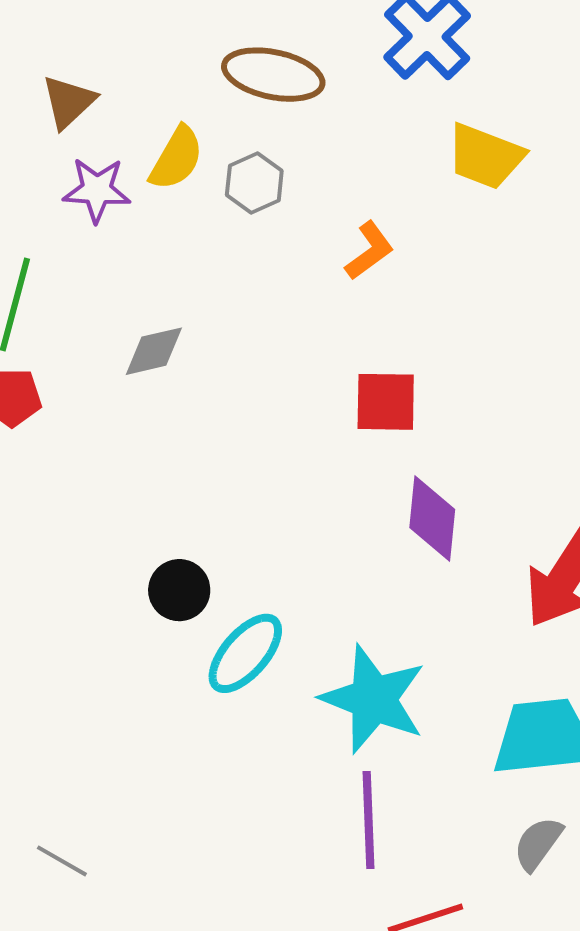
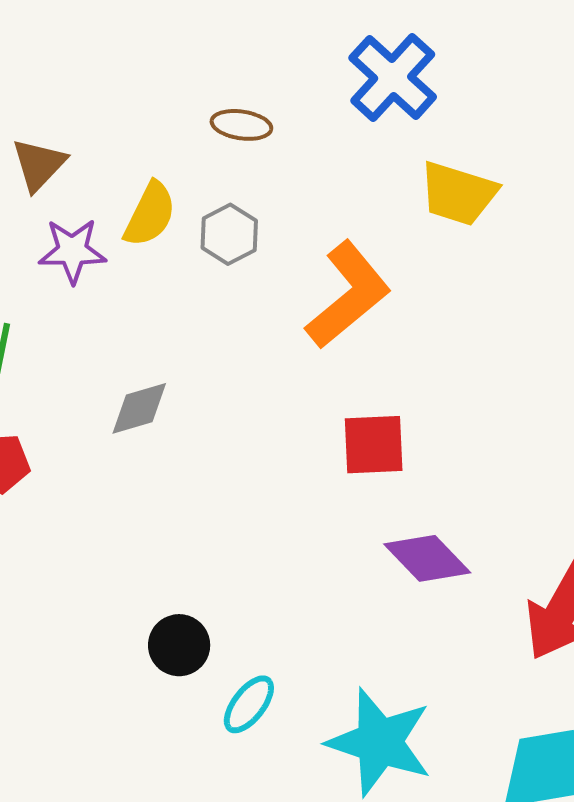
brown ellipse: (273, 75) -> (241, 125), size x0.6
orange L-shape: (369, 251) -> (348, 295), size x1.8
purple diamond: (432, 519) -> (427, 558), turned -46
cyan ellipse: (245, 653) -> (249, 704), size x0.7

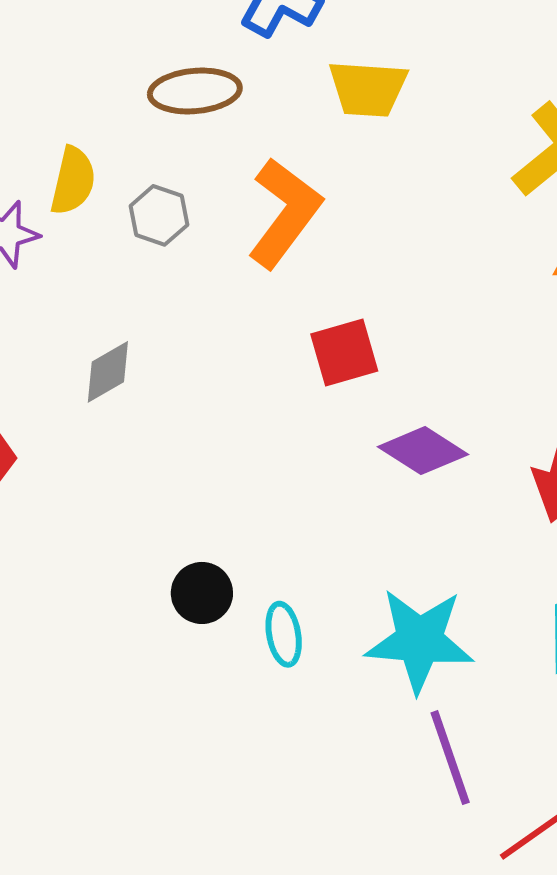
brown ellipse: (241, 125) -> (195, 91), moved, size x1.5
gray hexagon: (229, 234) -> (159, 215), moved
cyan ellipse: (249, 704) -> (284, 634), turned -34

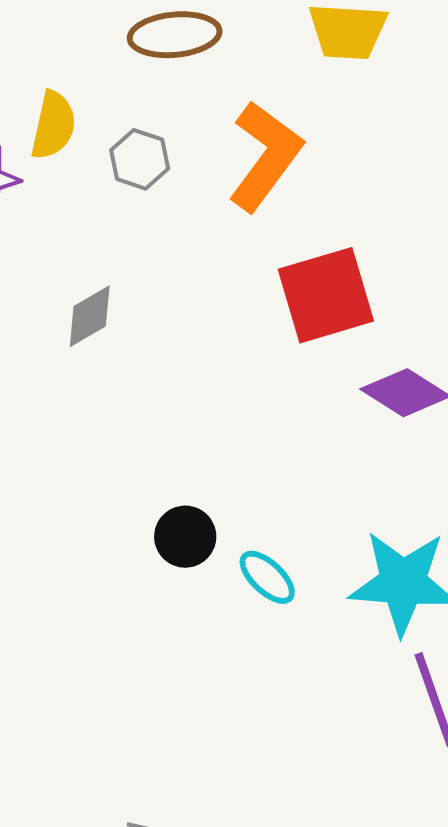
red square: (344, 353) -> (326, 295), size x1.4
cyan ellipse: (284, 634) -> (267, 577), turned -36

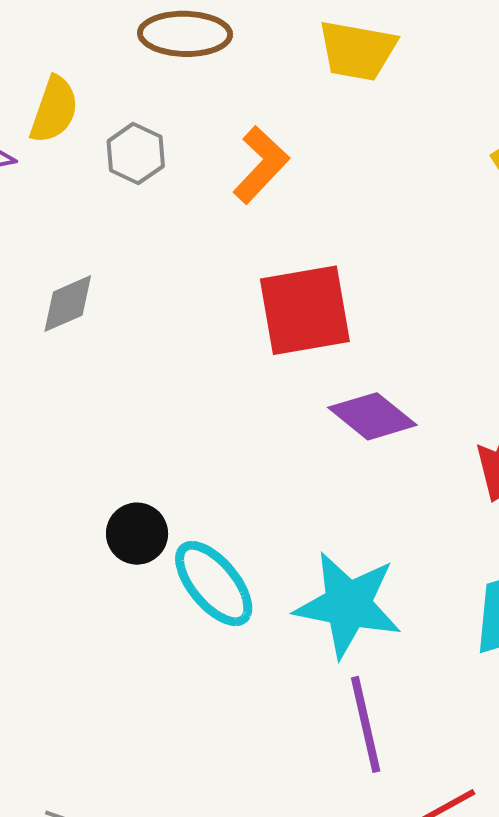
orange L-shape: (265, 156) -> (261, 165), size x0.7
cyan ellipse: (267, 577) -> (214, 584), size x1.5

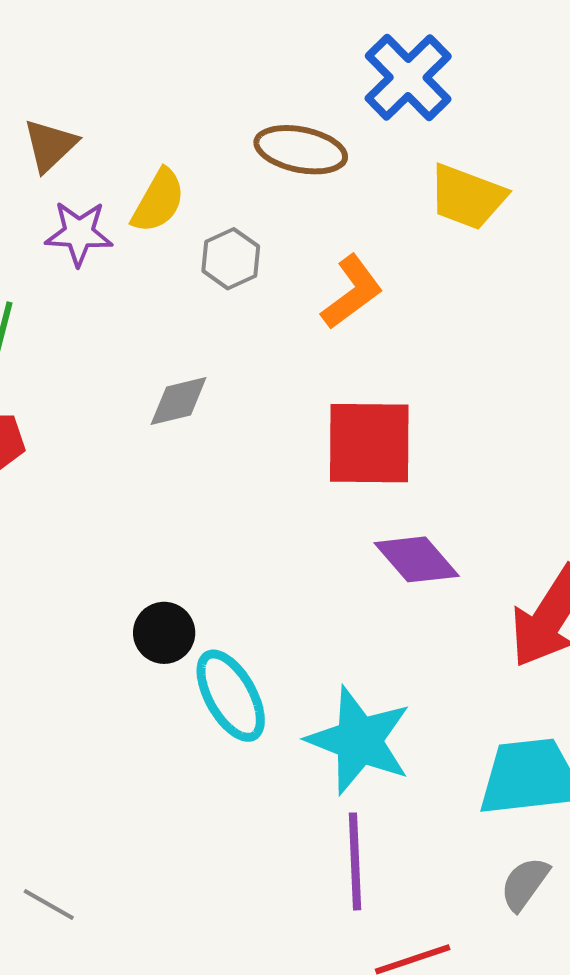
gray diamond: (68, 304) -> (179, 401), moved

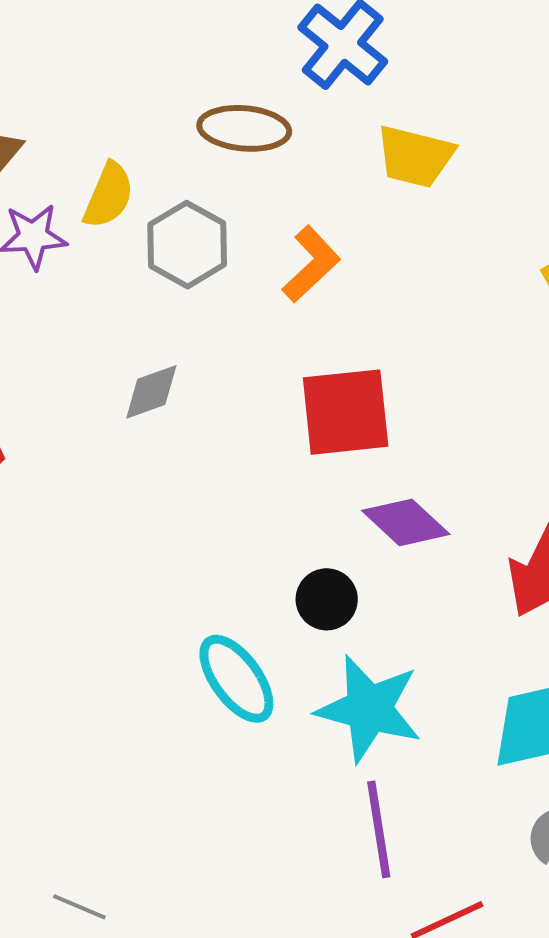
gray hexagon: (231, 259) -> (187, 245), size x1.4
black circle: (164, 633) -> (327, 599), moved

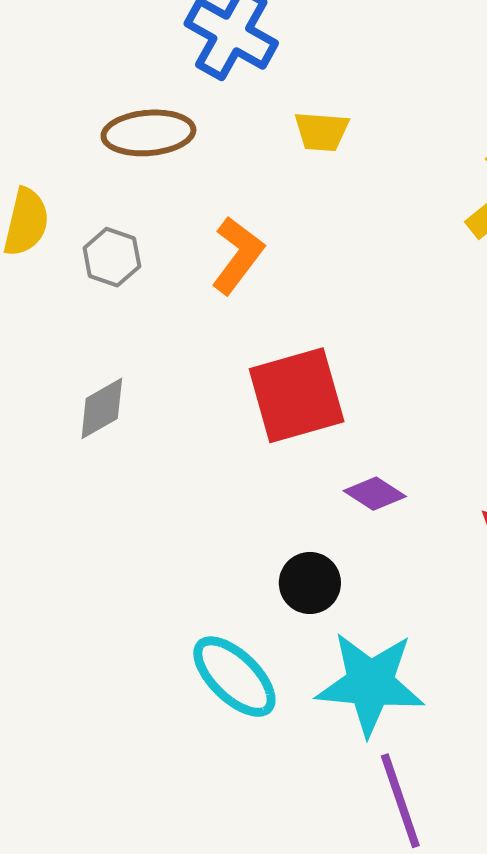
yellow trapezoid: (415, 156) -> (322, 131), size x0.7
gray hexagon: (187, 245) -> (112, 257), size x0.7
purple diamond: (406, 522) -> (375, 494), size x0.7

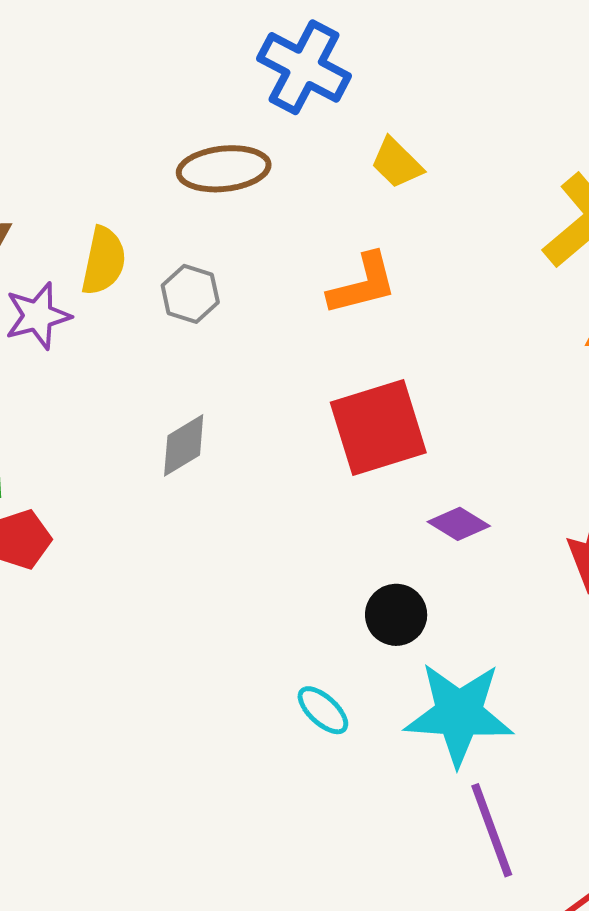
yellow trapezoid: (322, 131) -> (397, 163), turned 42
orange L-shape: (238, 255) -> (363, 284), moved, turned 40
cyan ellipse: (234, 677) -> (323, 710), size x0.6

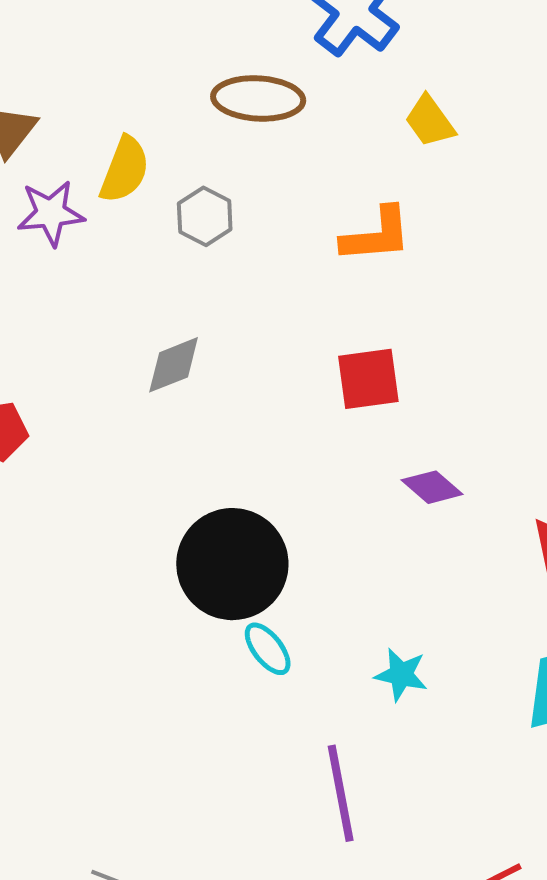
red square: (378, 427) -> (368, 379), size x0.7
black circle: (396, 615) -> (232, 564), moved, size x1.8
cyan star: (459, 714) -> (401, 675), size x0.5
purple line: (492, 830) -> (341, 793), moved

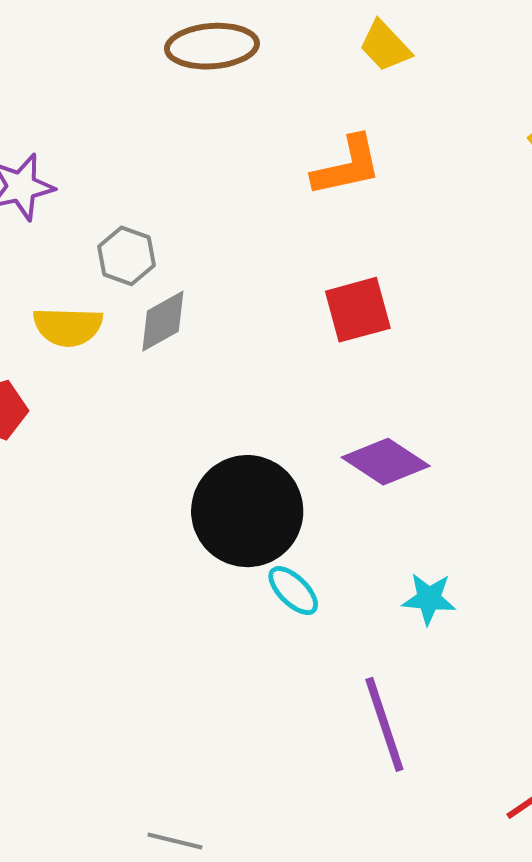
yellow semicircle: (125, 170) -> (68, 327), moved, turned 78
gray hexagon: (205, 216) -> (126, 256), moved
purple diamond: (432, 487) -> (386, 462), moved, size x1.4

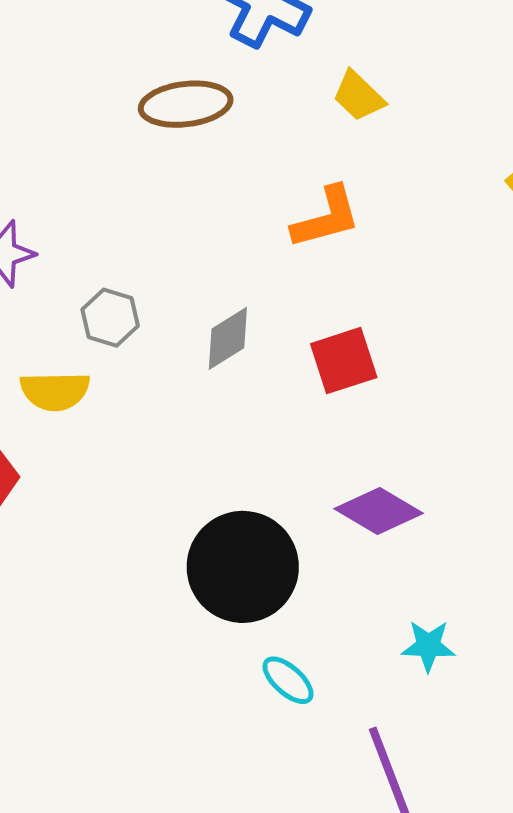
gray diamond: (163, 321) -> (228, 338), moved
cyan ellipse: (293, 591) -> (288, 680), moved

